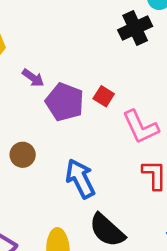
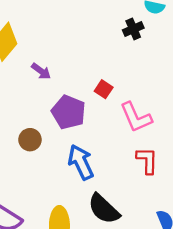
black cross: (135, 28) -> (133, 29), size x0.7
purple pentagon: (65, 102) -> (69, 112), moved

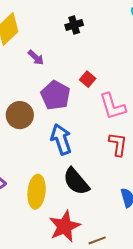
black cross: (133, 29) -> (74, 25), moved
brown circle: (30, 140) -> (20, 115), size x1.4

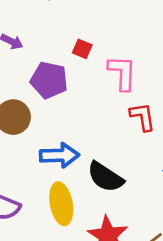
pink L-shape: (113, 106) -> (122, 73), turned -144
blue arrow: (61, 139) -> (59, 155), moved, turned 124

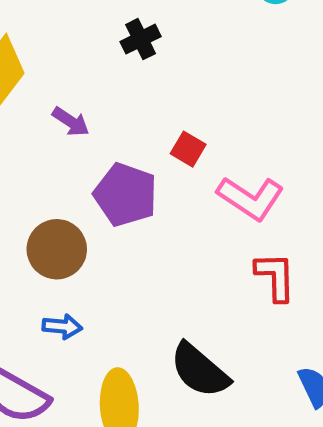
pink L-shape: (122, 73) -> (251, 198), turned 114
blue arrow: (59, 155) -> (62, 327), moved, size x0.6

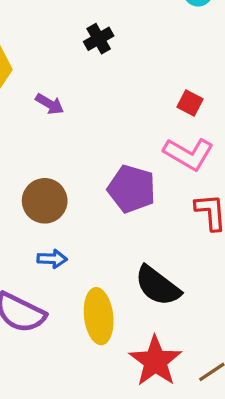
red square: (188, 149) -> (190, 103), moved
purple pentagon: (126, 195) -> (132, 189), moved

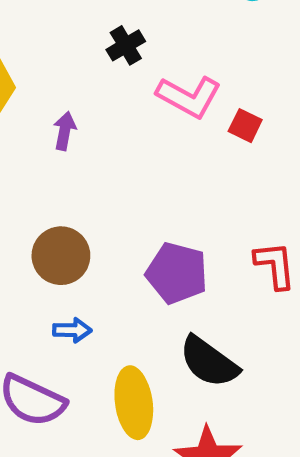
purple arrow: (50, 104) -> (65, 131), turned -108
pink L-shape: (189, 154) -> (189, 97), moved
purple pentagon: (132, 189) -> (177, 273), moved

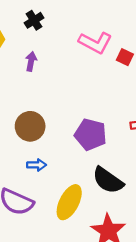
black cross: (126, 45) -> (34, 20), moved
yellow ellipse: (134, 403) -> (69, 202), turned 36

